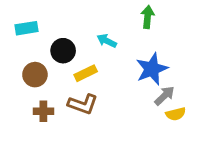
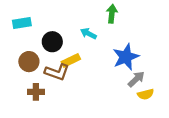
green arrow: (148, 17) -> (112, 14), moved
brown L-shape: (83, 104) -> (57, 72), moved

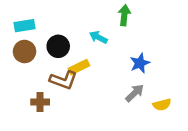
blue star: (126, 57) -> (140, 63), size x0.7
brown circle: (29, 62) -> (25, 52), moved
gray arrow: (136, 79) -> (135, 93), moved

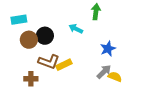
brown circle: (25, 52) -> (29, 40), moved
yellow rectangle: (79, 67) -> (64, 65), moved
yellow semicircle: (162, 105) -> (115, 77), moved, turned -144

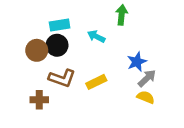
cyan rectangle: (19, 20) -> (60, 25), moved
yellow rectangle: (64, 65) -> (96, 82), moved
gray arrow: (104, 72) -> (147, 78), moved

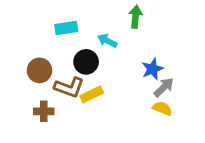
black circle: (57, 45) -> (86, 62), moved
brown circle: (37, 50) -> (39, 70), moved
yellow rectangle: (96, 82) -> (92, 94), moved

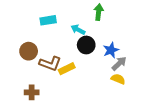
black circle: (86, 62) -> (86, 45), moved
brown cross: (44, 111) -> (32, 92), moved

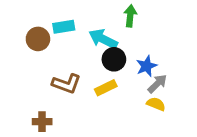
cyan arrow: (78, 30) -> (103, 39), size x1.5
brown circle: (29, 51) -> (38, 39), moved
yellow rectangle: (67, 69) -> (106, 88), moved

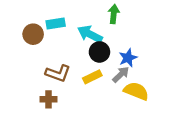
gray arrow: (157, 84) -> (121, 74), moved
yellow semicircle: (156, 104) -> (136, 91), size x1.5
brown cross: (42, 122) -> (49, 99), moved

